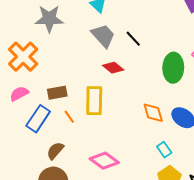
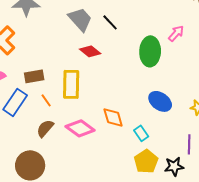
orange diamond: (153, 113) -> (113, 117), moved
brown semicircle: (55, 151) -> (45, 128), moved
pink diamond: (104, 161) -> (80, 128), moved

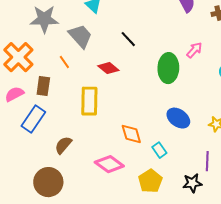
gray trapezoid: (80, 19) -> (80, 36), moved
brown rectangle: (34, 76) -> (43, 86), moved, turned -72
orange line: (46, 100) -> (64, 62), moved
pink diamond: (80, 128) -> (109, 164), moved
yellow pentagon: (146, 161) -> (150, 181), moved

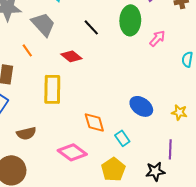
green ellipse: (168, 68) -> (130, 20), moved
brown semicircle: (63, 145) -> (26, 133), turned -144

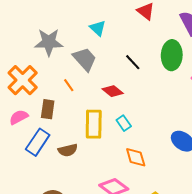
brown semicircle: (26, 133) -> (68, 150), moved
cyan rectangle: (122, 138) -> (124, 123), moved

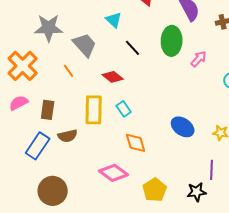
cyan triangle: (98, 28) -> (114, 20), moved
brown rectangle: (48, 109) -> (48, 110), moved
blue rectangle: (38, 142) -> (38, 146), moved

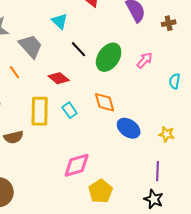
green ellipse: (172, 41) -> (109, 57), moved, turned 32
orange diamond: (136, 143) -> (105, 102), moved
pink diamond: (114, 173) -> (77, 165), moved, turned -52
black star: (197, 192) -> (154, 199), moved, turned 30

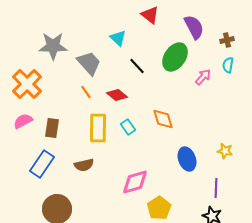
green ellipse: (109, 57) -> (175, 57), moved
orange line: (15, 72) -> (86, 92), moved
cyan semicircle: (175, 81) -> (228, 65), moved
blue ellipse: (129, 128) -> (187, 159), moved, turned 35
brown semicircle: (14, 137) -> (84, 165), moved

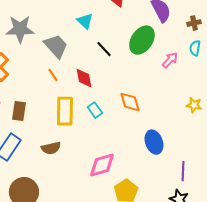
red diamond: (117, 95) -> (84, 78), turned 40
yellow star: (225, 151) -> (194, 105), moved

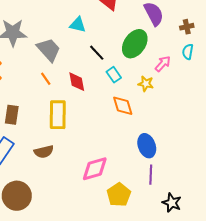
cyan triangle: (85, 21) -> (78, 25), turned -30
yellow star: (194, 105) -> (146, 84), moved
cyan rectangle: (95, 110) -> (114, 75), moved
purple line: (183, 171) -> (151, 175), moved

